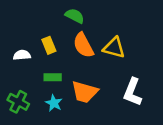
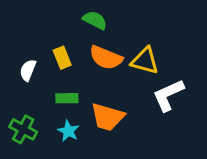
orange semicircle: (83, 45) -> (106, 58), turned -40
white semicircle: (22, 55) -> (28, 70), turned -63
white L-shape: (133, 92) -> (168, 95), moved, turned 44

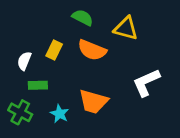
yellow rectangle: (62, 58) -> (54, 50), turned 48
yellow triangle: (145, 61) -> (126, 28), moved
green rectangle: (67, 98) -> (38, 85), moved

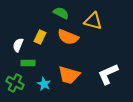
white L-shape: (146, 83) -> (108, 74), moved

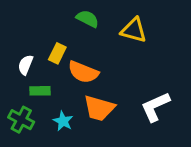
orange semicircle: (68, 37) -> (83, 72), moved

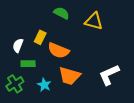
green cross: (21, 120) -> (15, 84), turned 30

